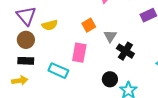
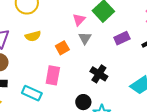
yellow semicircle: (50, 25) -> (33, 36), moved
gray triangle: (110, 36) -> (85, 38), moved

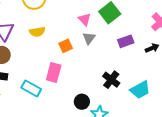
pink triangle: (79, 20) -> (84, 19), turned -32
black cross: (99, 74) -> (111, 80), moved

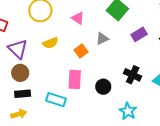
pink triangle: (84, 19) -> (78, 18), moved
gray triangle: (89, 38) -> (102, 39), turned 40
black circle: (82, 102) -> (103, 87), moved

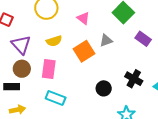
purple rectangle: (139, 34) -> (143, 39), turned 63
orange square: (81, 51) -> (84, 51), size x1.5
pink rectangle: (75, 79) -> (49, 69), moved
black rectangle: (23, 94) -> (12, 87), moved

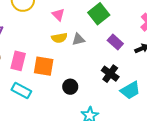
yellow semicircle: (54, 41) -> (59, 38), moved
orange square: (84, 51) -> (44, 66), moved, turned 35
black cross: (134, 79) -> (110, 74), moved

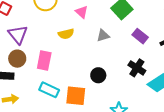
yellow semicircle: (59, 38) -> (66, 34), moved
orange square: (44, 66) -> (76, 96), moved
black circle: (70, 87) -> (98, 75), moved

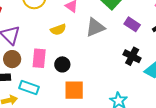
gray triangle: (103, 35) -> (95, 27), size x1.5
black circle: (98, 75) -> (62, 64), moved
cyan rectangle: (49, 90) -> (29, 88), moved

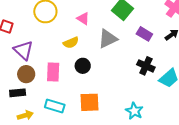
black circle: (62, 64) -> (83, 66), moved
cyan rectangle: (29, 88) -> (55, 106), moved

